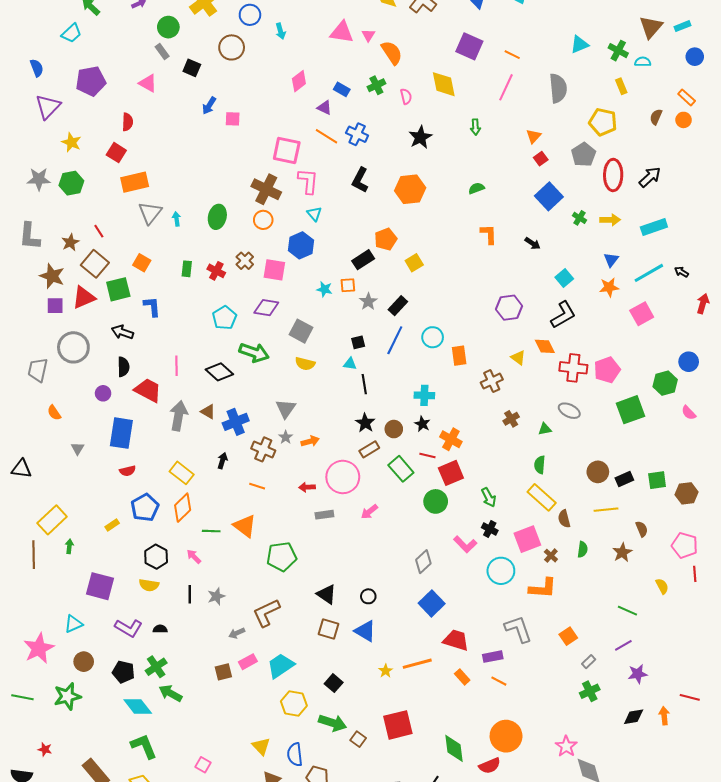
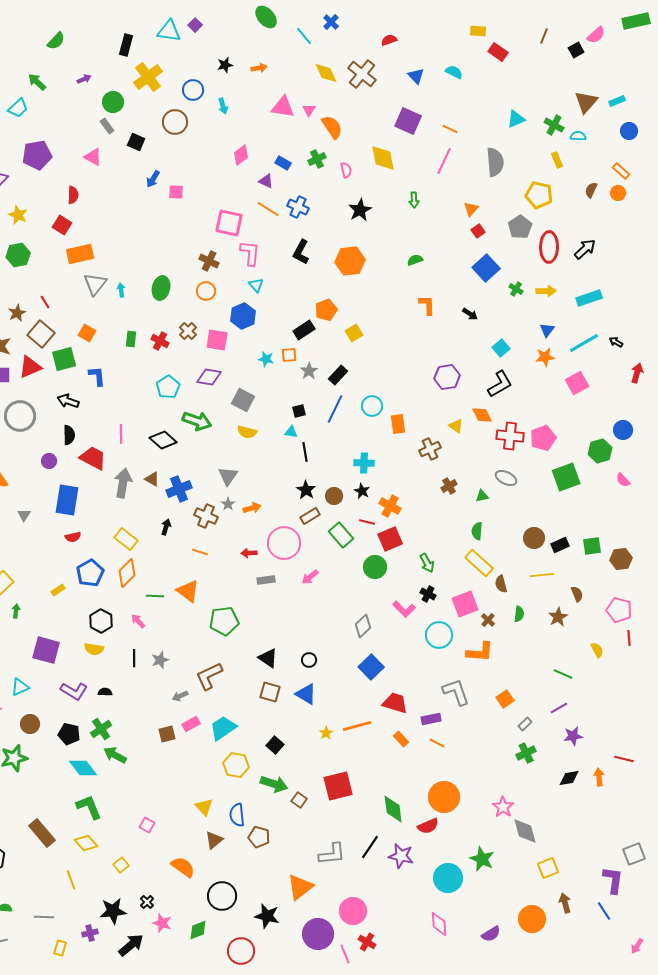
brown cross: (266, 189) -> (209, 261), size x0.7

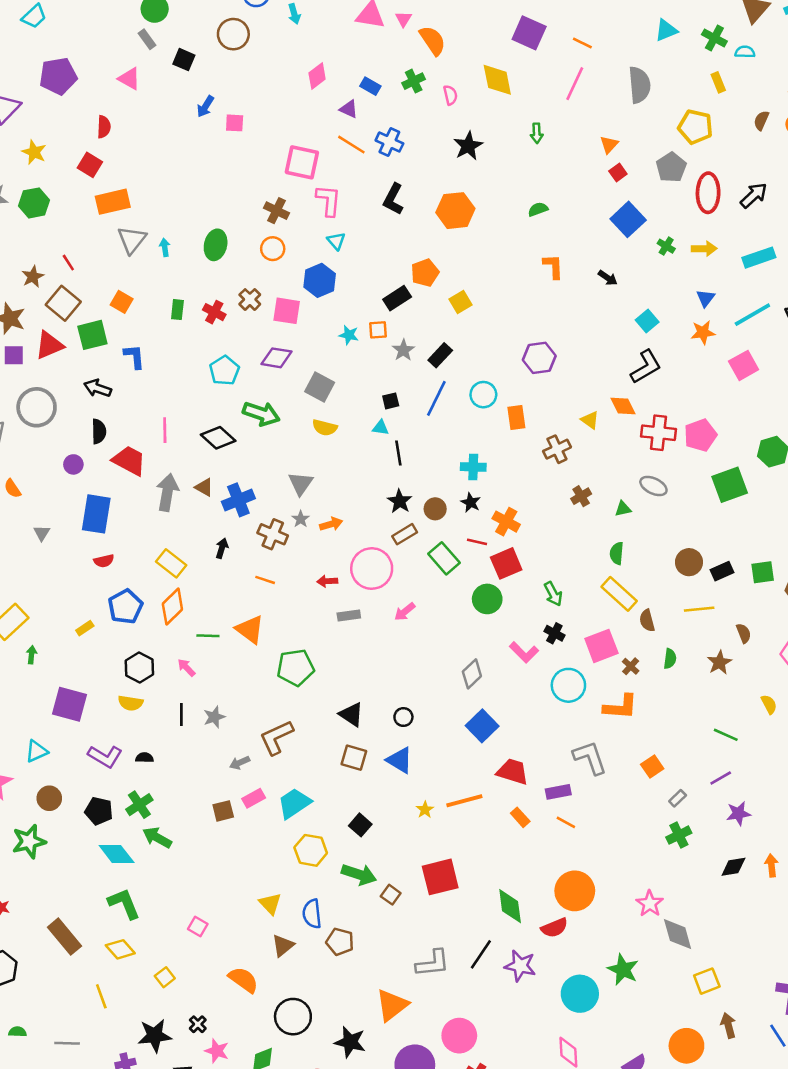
purple hexagon: (447, 377) -> (539, 358), moved

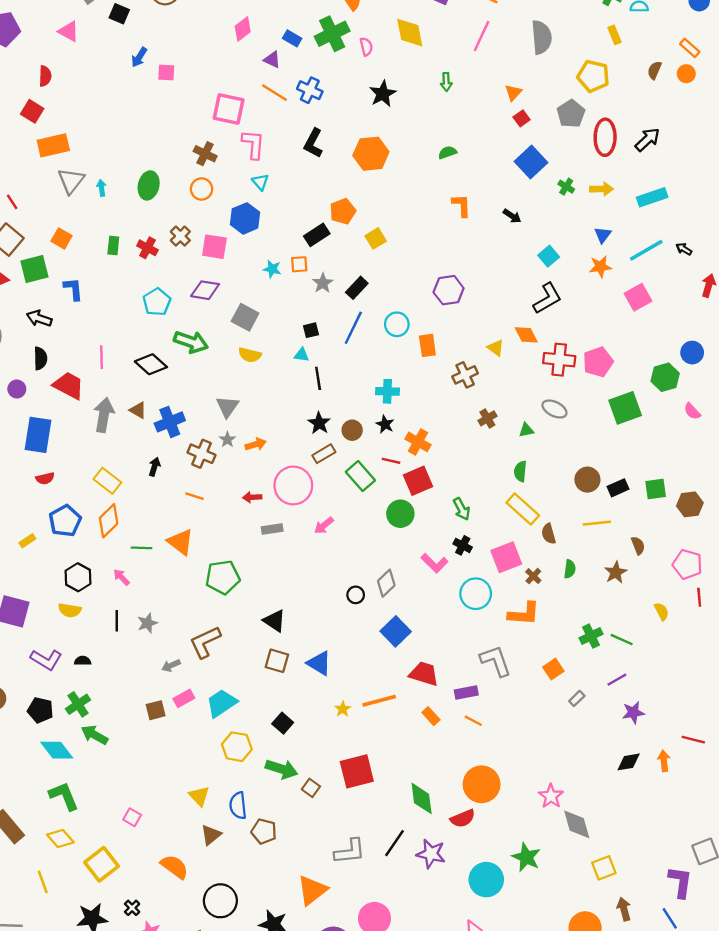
green cross: (414, 81) -> (332, 34), size x1.6
black circle: (403, 717) -> (356, 595), moved
green cross: (679, 835) -> (591, 636), moved
yellow square: (165, 977) -> (102, 864), size x1.8

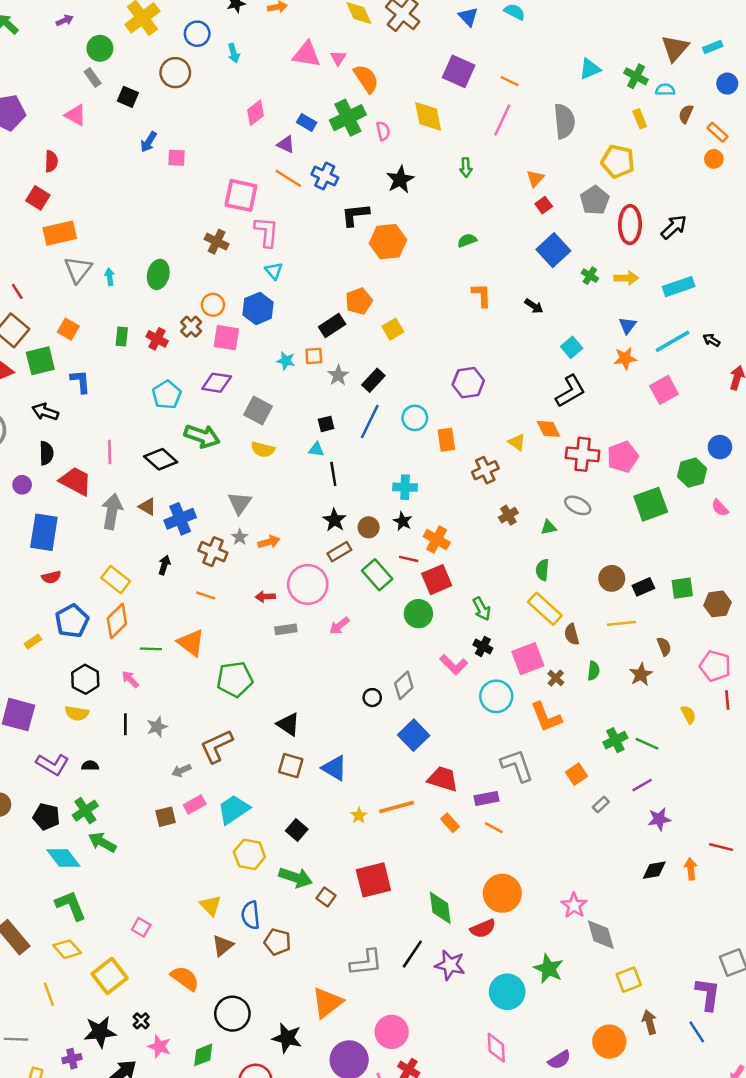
brown semicircle: (654, 70) -> (686, 114), moved
black L-shape: (313, 143) -> (355, 215), moved, turned 56
orange circle: (202, 189) -> (213, 305), moved
orange L-shape: (524, 614) -> (546, 717), turned 64

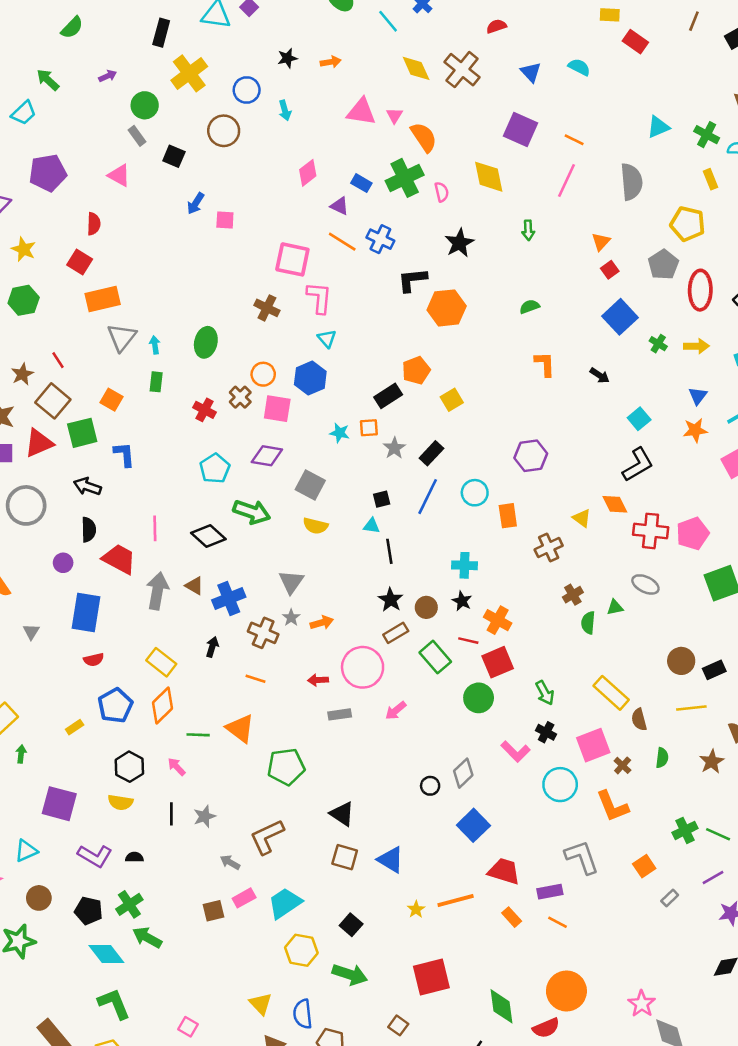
green rectangle: (122, 336) -> (156, 382), moved
green semicircle: (542, 570) -> (588, 623), moved
gray arrow: (181, 770) -> (230, 862), turned 54
brown square: (326, 897) -> (398, 1025), moved

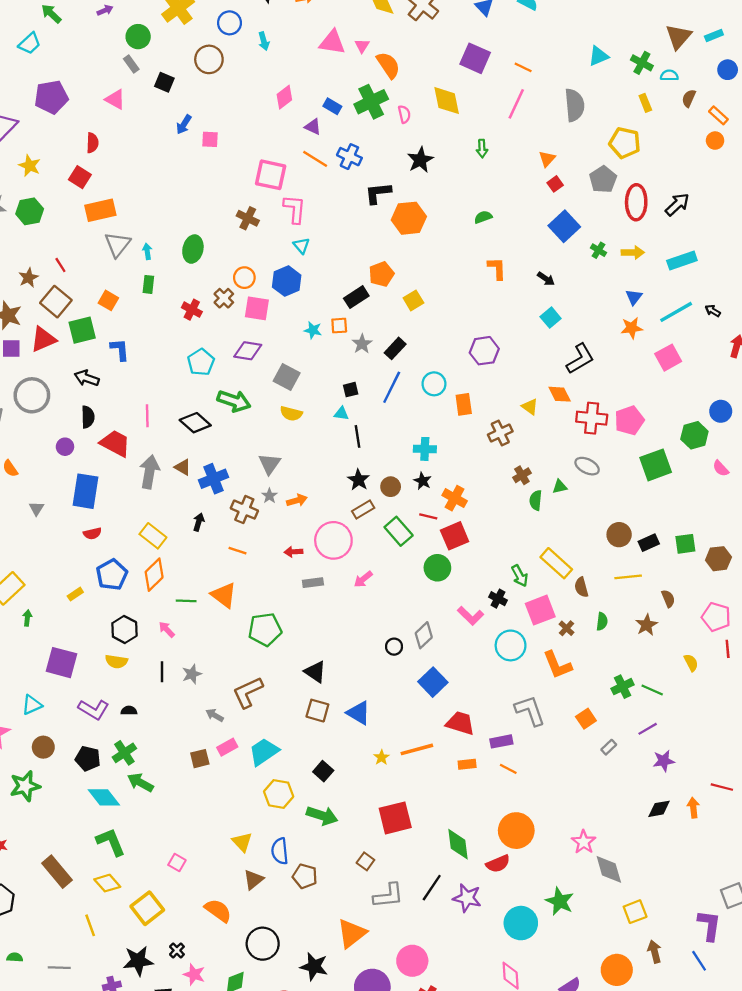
cyan square: (639, 419) -> (551, 318), moved
green arrow: (545, 693) -> (520, 576), moved
orange rectangle: (512, 917) -> (467, 764), turned -54

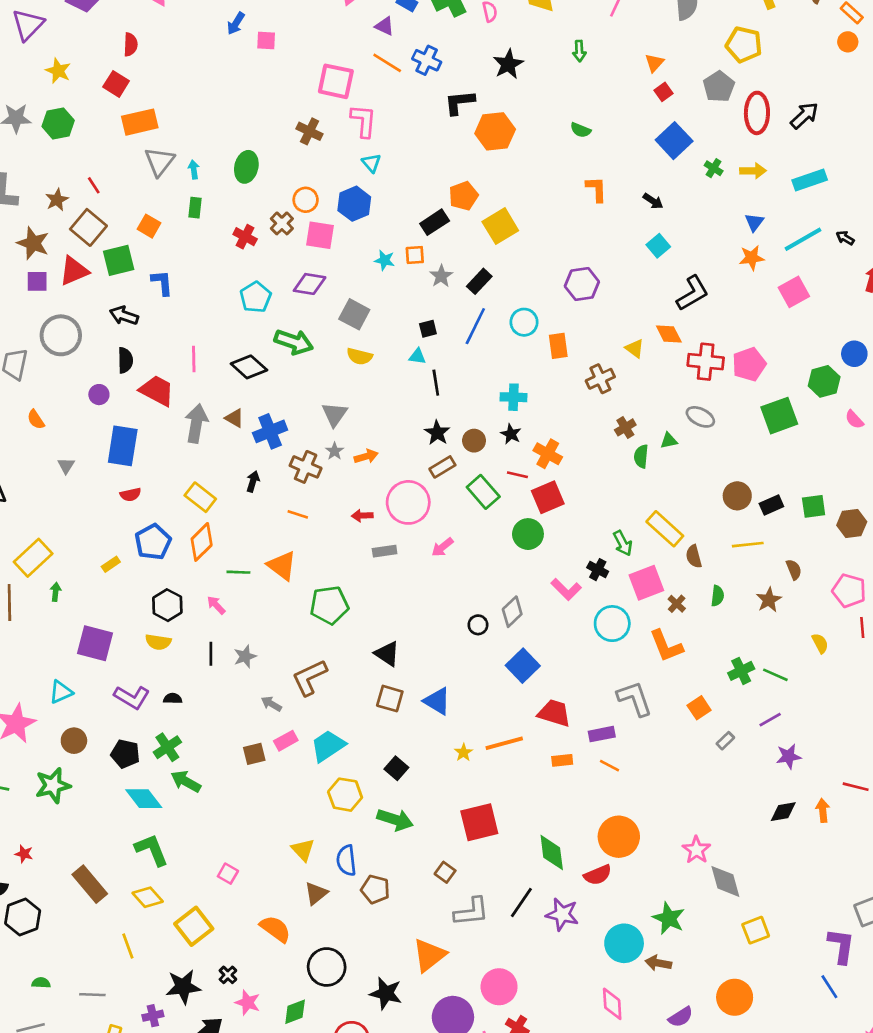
green semicircle: (483, 217) -> (581, 130), turned -138
yellow square: (413, 300) -> (500, 226), size x1.5
brown arrow: (654, 952) -> (658, 963), moved, turned -65

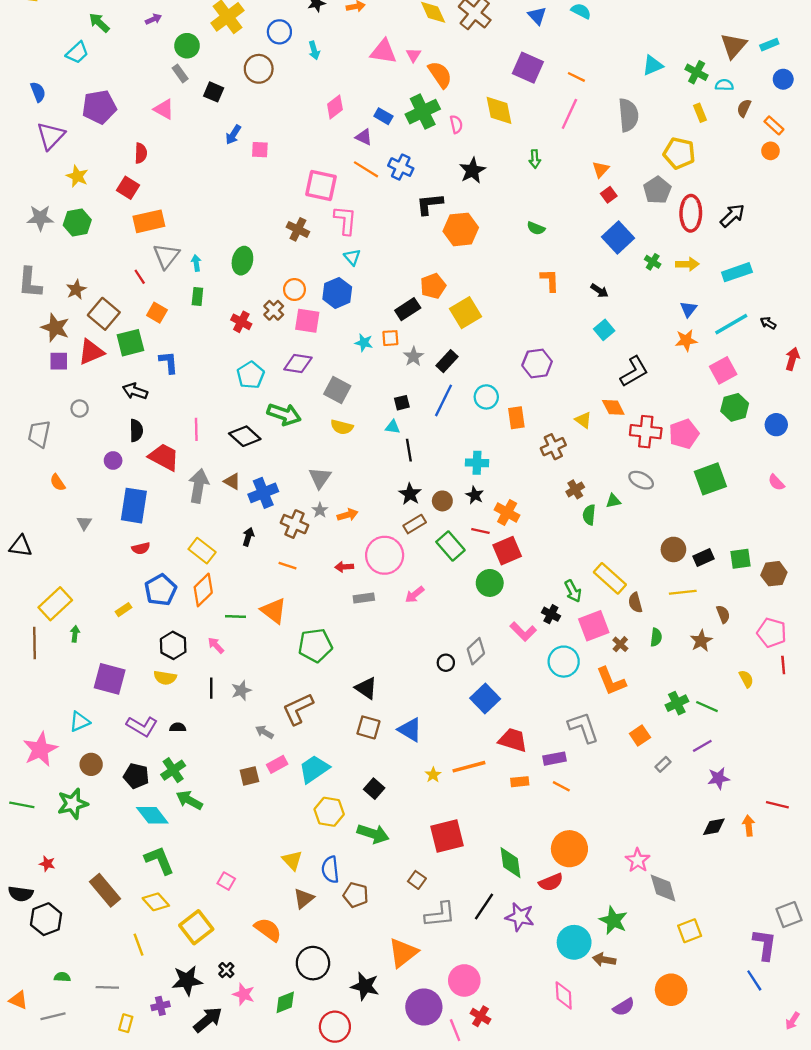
red line: (94, 185) -> (140, 277), moved
gray circle: (61, 335) -> (80, 409), size x0.5
green hexagon: (824, 381) -> (735, 407), moved

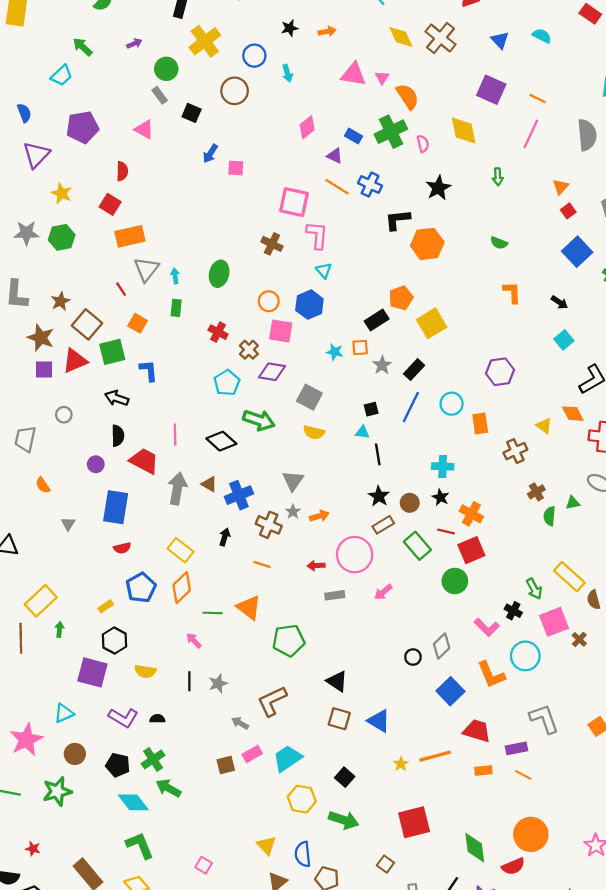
brown cross: (274, 310) -> (249, 350), moved
black hexagon: (173, 645) -> (114, 641), moved
orange L-shape: (611, 681) -> (491, 675), moved

